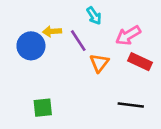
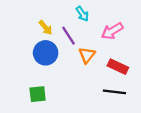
yellow arrow: (52, 31) -> (46, 28), turned -126
blue circle: (31, 46) -> (46, 53), moved
red rectangle: (140, 62) -> (118, 67), moved

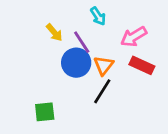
blue circle: (46, 53) -> (76, 63), moved
red rectangle: (118, 67) -> (142, 65), moved
black line: (114, 92) -> (102, 91), moved, turned -65

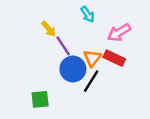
purple line: (82, 42) -> (63, 46), moved
blue circle: (76, 63) -> (73, 69), moved
red rectangle: (142, 65) -> (114, 58), moved

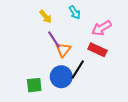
yellow arrow: (49, 29) -> (46, 17), moved
orange triangle: (92, 58) -> (63, 50), moved
blue circle: (73, 69) -> (61, 77), moved

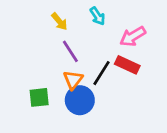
orange triangle: (63, 50) -> (73, 80), moved
black line: (78, 69) -> (102, 73), moved
green square: (34, 85) -> (39, 97), moved

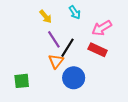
black line: (102, 73) -> (67, 48), moved
green square: (39, 97) -> (22, 81), moved
blue circle: (80, 100) -> (74, 78), moved

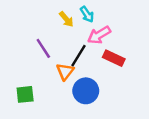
yellow arrow: (46, 17) -> (66, 19), moved
pink arrow: (102, 28) -> (99, 35), moved
purple line: (54, 39) -> (43, 48), moved

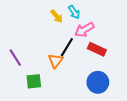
purple line: (43, 48) -> (15, 58), moved
blue circle: (86, 91) -> (98, 82), moved
green square: (25, 94) -> (34, 81), moved

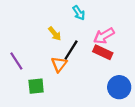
yellow arrow: (57, 16) -> (55, 34), moved
pink arrow: (84, 30) -> (104, 36), moved
blue circle: (98, 82) -> (119, 87), moved

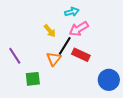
cyan arrow: (79, 13) -> (72, 12), turned -72
pink arrow: (104, 36) -> (79, 29), moved
red rectangle: (103, 52) -> (81, 55), moved

